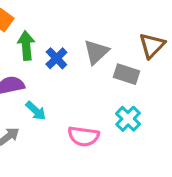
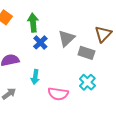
green arrow: (26, 46) -> (33, 23), moved
cyan arrow: (36, 111) -> (35, 77), moved, turned 56

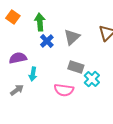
gray rectangle: (86, 53) -> (76, 67), moved
cyan arrow: (35, 77) -> (33, 74), moved

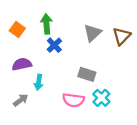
orange square: (13, 17) -> (17, 29), moved
gray triangle: (72, 37) -> (92, 33), moved
cyan cross: (92, 79) -> (101, 98), moved

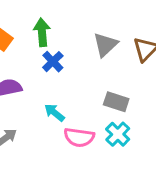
gray rectangle: (87, 74) -> (116, 102), moved
cyan arrow: (39, 82) -> (54, 113), moved, turned 120

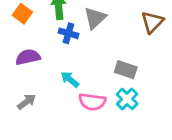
gray triangle: (105, 45) -> (95, 18), moved
blue cross: (53, 62) -> (68, 33), turned -30

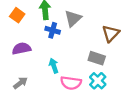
brown triangle: (152, 22) -> (111, 33), moved
cyan arrow: (70, 79) -> (54, 66), turned 32

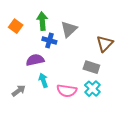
purple semicircle: (21, 49) -> (35, 60), moved
cyan arrow: (54, 66) -> (43, 80), moved

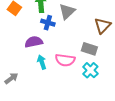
gray arrow: (19, 91) -> (11, 78), moved
pink semicircle: (67, 91) -> (65, 60), moved

